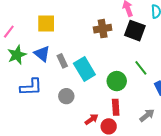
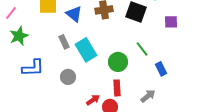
blue triangle: (42, 54) -> (74, 14), moved

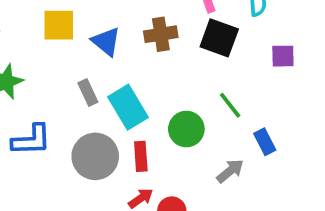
gray circle: (68, 77) -> (95, 156), size x1.6
red rectangle: (117, 88) -> (141, 156), moved
gray arrow: (148, 96) -> (230, 171), moved

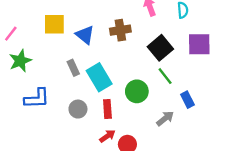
black square: (219, 38) -> (160, 48), moved, turned 30
purple square: (283, 56) -> (199, 44), size x1.5
gray circle: (95, 156) -> (78, 109), size x0.6

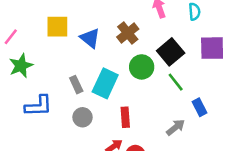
brown cross: (120, 30) -> (128, 33), turned -30
gray rectangle: (73, 68) -> (76, 85), moved
cyan rectangle: (99, 77) -> (105, 83), turned 56
green circle: (137, 91) -> (142, 67), moved
red rectangle: (107, 109) -> (125, 117), moved

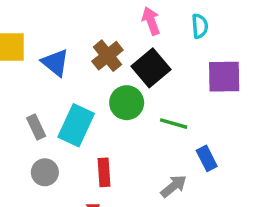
black square: (171, 52) -> (151, 68), moved
green line: (176, 82) -> (174, 124), turned -36

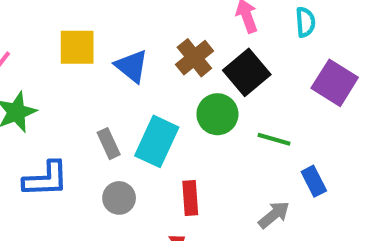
purple square: (224, 77) -> (335, 83), turned 33

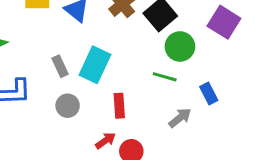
green circle: (217, 114) -> (180, 46), moved
green line: (274, 139) -> (165, 77), moved

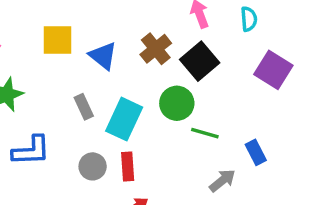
green circle: (180, 46) -> (177, 103), moved
gray rectangle: (60, 66) -> (84, 107), moved
red rectangle: (119, 106) -> (128, 166), moved

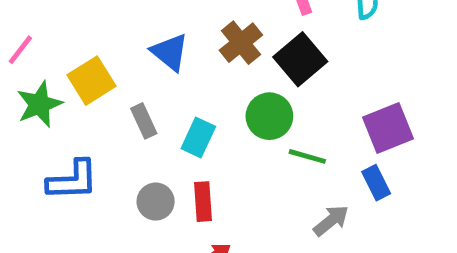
yellow square: (57, 40) -> (92, 81), moved, turned -32
purple square: (273, 70) -> (388, 128), moved, turned 36
cyan rectangle: (124, 119) -> (198, 138), size x0.7

